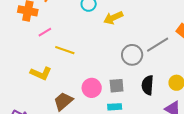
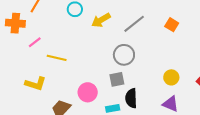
gray line: (158, 45) -> (134, 24), moved
black semicircle: (148, 85) -> (131, 98), moved
gray square: (117, 86) -> (117, 79), moved

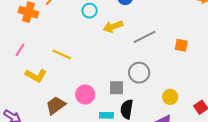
orange square: (172, 25) -> (181, 45), turned -32
pink line: (35, 42) -> (20, 50), moved, turned -32
gray circle: (124, 55) -> (139, 73), moved

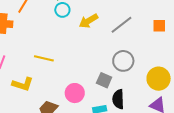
gray square: (117, 88) -> (104, 80), turned 35
yellow circle: (170, 97) -> (159, 79), size x1.5

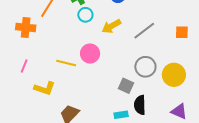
yellow circle: (159, 79) -> (174, 75), moved
pink circle: (75, 93) -> (90, 54), moved

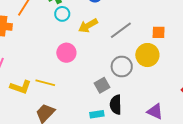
yellow line: (66, 63) -> (45, 83), moved
yellow circle: (174, 75) -> (147, 55), moved
gray square: (126, 86) -> (102, 85), turned 35

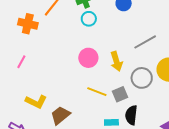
yellow arrow: (88, 26) -> (116, 61), moved, turned -84
yellow line: (45, 83) -> (97, 92), moved
yellow L-shape: (21, 87) -> (36, 102), moved

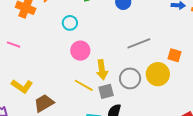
cyan circle: (89, 19) -> (70, 23), moved
yellow arrow: (116, 61) -> (102, 70), moved
pink line: (21, 62) -> (14, 45), turned 72

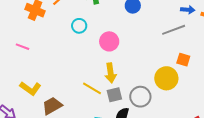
gray line: (139, 43) -> (174, 30), moved
pink circle: (80, 51) -> (109, 41), moved
gray circle: (130, 78) -> (140, 97), moved

